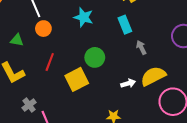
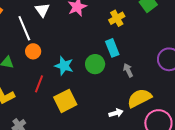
cyan star: (84, 17) -> (64, 66), moved
green circle: (95, 57) -> (95, 64), moved
white arrow: (128, 83) -> (116, 113), moved

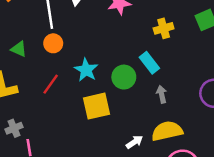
cyan rectangle: (112, 48) -> (149, 63), turned -30
yellow square: (65, 101) -> (97, 106), moved
white arrow: (116, 113) -> (134, 142), turned -32

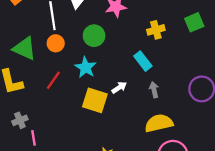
green triangle: (19, 49) -> (24, 48), size x1.6
green circle: (124, 77) -> (94, 36), moved
yellow square: (97, 106) -> (95, 100), turned 30
white arrow: (134, 142) -> (119, 88), moved

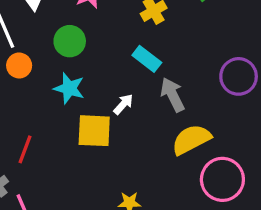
red line: (53, 80) -> (25, 149), moved
gray arrow: (154, 90) -> (173, 95), size x1.5

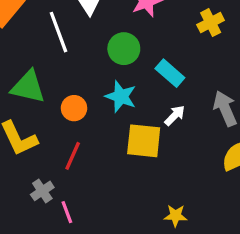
cyan rectangle: (147, 59) -> (170, 73), moved
orange circle: (19, 66) -> (74, 108), moved

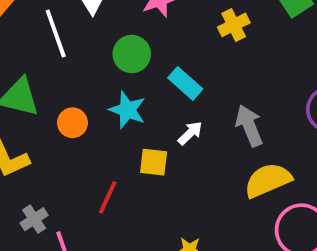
yellow square: (144, 141) -> (154, 162), size x0.7
red line: (73, 156) -> (108, 197), moved

